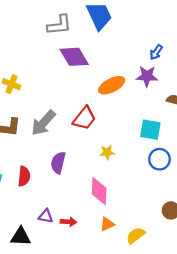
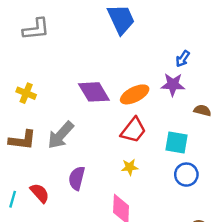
gray L-shape: (59, 25) -> (36, 29), moved
purple diamond: (74, 57) -> (94, 92), moved
red trapezoid: (84, 118) -> (133, 130), moved
red semicircle: (24, 176) -> (40, 193), turned -48

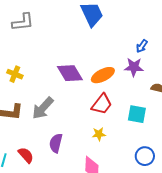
blue circle: (186, 175) -> (145, 156), moved

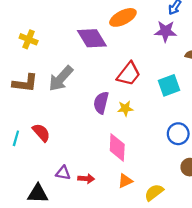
orange ellipse: (103, 75) -> (123, 17), moved
cyan square: (137, 114) -> (169, 85), turned -30
purple semicircle: (56, 143) -> (101, 103), moved

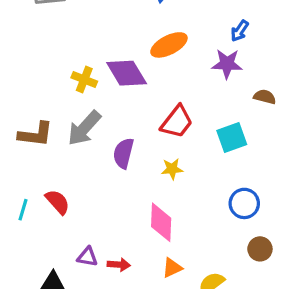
yellow cross: (29, 39) -> (84, 79), moved
purple semicircle: (101, 103) -> (123, 153), moved

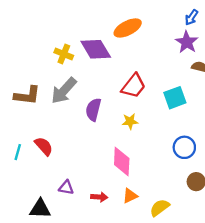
blue arrow: (240, 31) -> (191, 17), moved
purple star: (227, 64) -> (187, 42), moved, turned 30
red arrow: (119, 265) -> (99, 197), moved

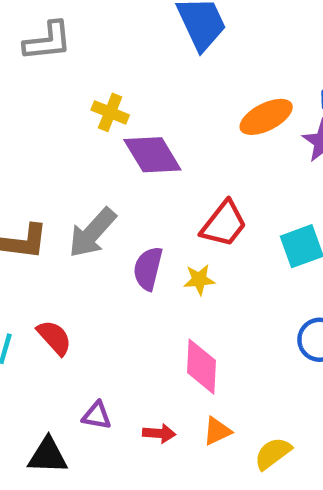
orange ellipse: (128, 28) -> (266, 117), moved
yellow cross: (64, 54) -> (110, 112), moved
yellow star: (130, 121) -> (199, 280), moved

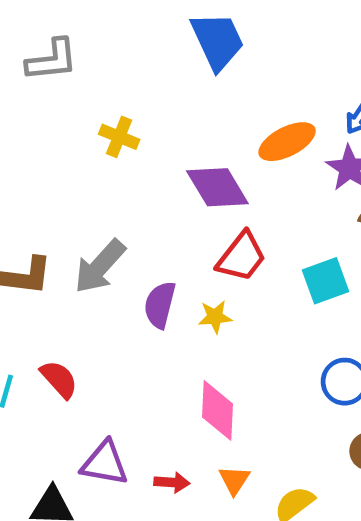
purple diamond: (152, 155) -> (217, 187), moved
purple triangle: (97, 416) -> (105, 463), size x1.5
orange triangle: (217, 431) -> (234, 480), turned -32

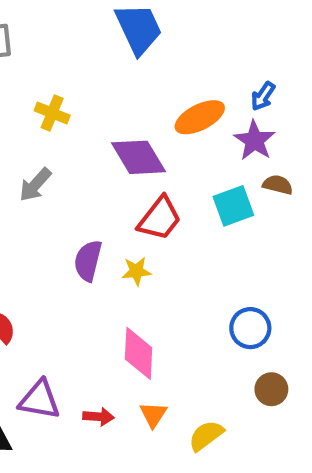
gray arrow: (100, 266) -> (35, 185), moved, size x0.7
cyan square: (325, 281) -> (233, 206), moved

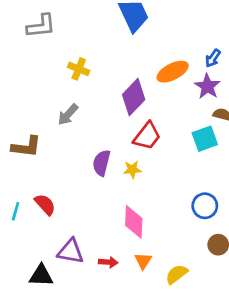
purple diamond: (139, 157) -> (134, 97), turned 75
cyan square: (233, 206) -> (205, 139), moved

